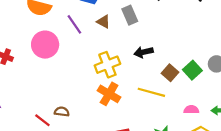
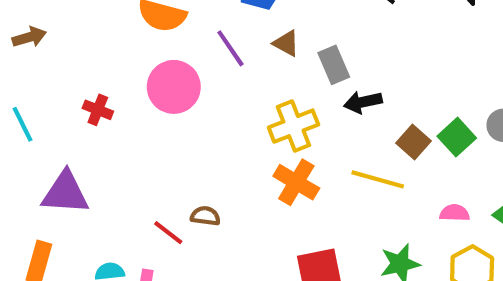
gray rectangle: (130, 15) -> (334, 65), moved

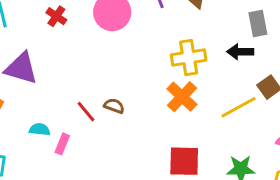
gray rectangle: (334, 65) -> (258, 23), moved
yellow line: (378, 179) -> (238, 107), turned -57

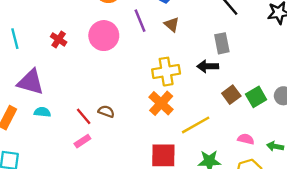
yellow line: (238, 107) -> (196, 125), moved
cyan semicircle: (40, 129) -> (42, 112), moved
pink rectangle: (62, 144) -> (82, 141), moved, turned 35

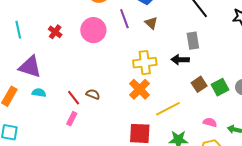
pink rectangle: (82, 141) -> (72, 119), turned -32

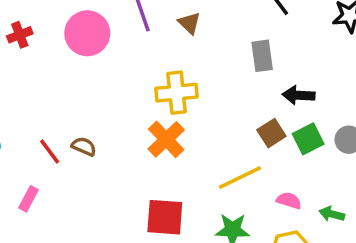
red cross: (55, 32) -> (20, 35), turned 32
black arrow: (180, 60) -> (299, 95), moved
yellow line: (168, 109) -> (240, 177), moved
pink rectangle: (72, 119) -> (29, 199), moved

